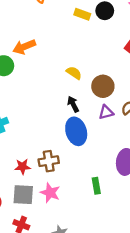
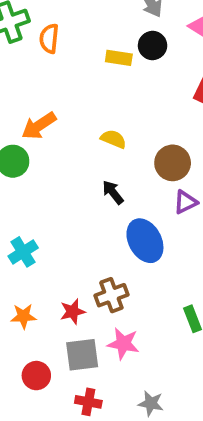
yellow semicircle: (74, 73) -> (113, 139), moved
black arrow: (73, 104) -> (113, 192), moved

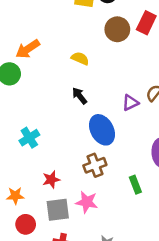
brown circle: (173, 163) -> (117, 29), moved
cyan cross: (23, 252) -> (29, 138), moved
brown cross: (111, 295) -> (95, 165), moved
orange star: (24, 316) -> (15, 196), moved

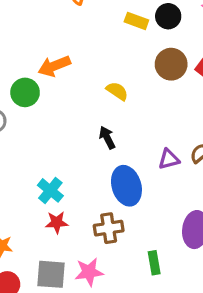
cyan cross: (29, 138) -> (50, 190), moved, turned -30
red star: (51, 180) -> (57, 222), moved
pink star: (87, 202) -> (89, 272), turned -30

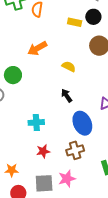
orange arrow: (54, 66) -> (37, 48), moved
cyan cross: (50, 190) -> (36, 122), moved, turned -35

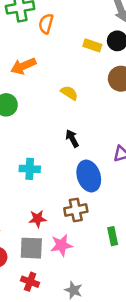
orange arrow: (37, 48) -> (23, 66), moved
yellow semicircle: (69, 66) -> (69, 93), moved
red star: (43, 151) -> (38, 219), moved

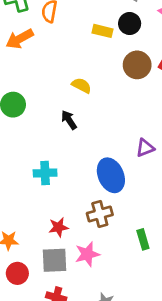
orange arrow: (23, 66) -> (20, 39), moved
black arrow: (72, 138) -> (69, 120), moved

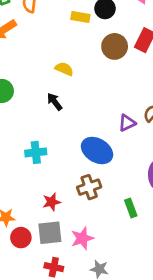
blue ellipse: (111, 175) -> (97, 150), turned -32
pink star: (87, 254) -> (82, 238), moved
red circle: (17, 273) -> (21, 238), moved

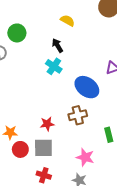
cyan cross: (36, 152) -> (54, 66), moved, turned 35
pink star: (82, 238) -> (85, 157), moved, turned 30

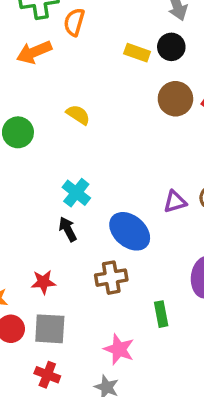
yellow semicircle: (68, 21) -> (78, 115), moved
black arrow: (57, 45) -> (68, 229), moved
red star: (47, 124) -> (43, 282), moved

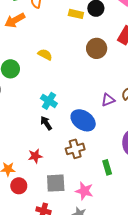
brown circle: (175, 99) -> (97, 48), moved
gray square: (50, 329) -> (56, 183), moved

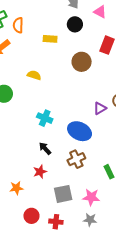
yellow rectangle: (76, 14) -> (50, 39), moved
black arrow: (46, 123) -> (45, 148), moved
red circle: (19, 186) -> (31, 216), moved

